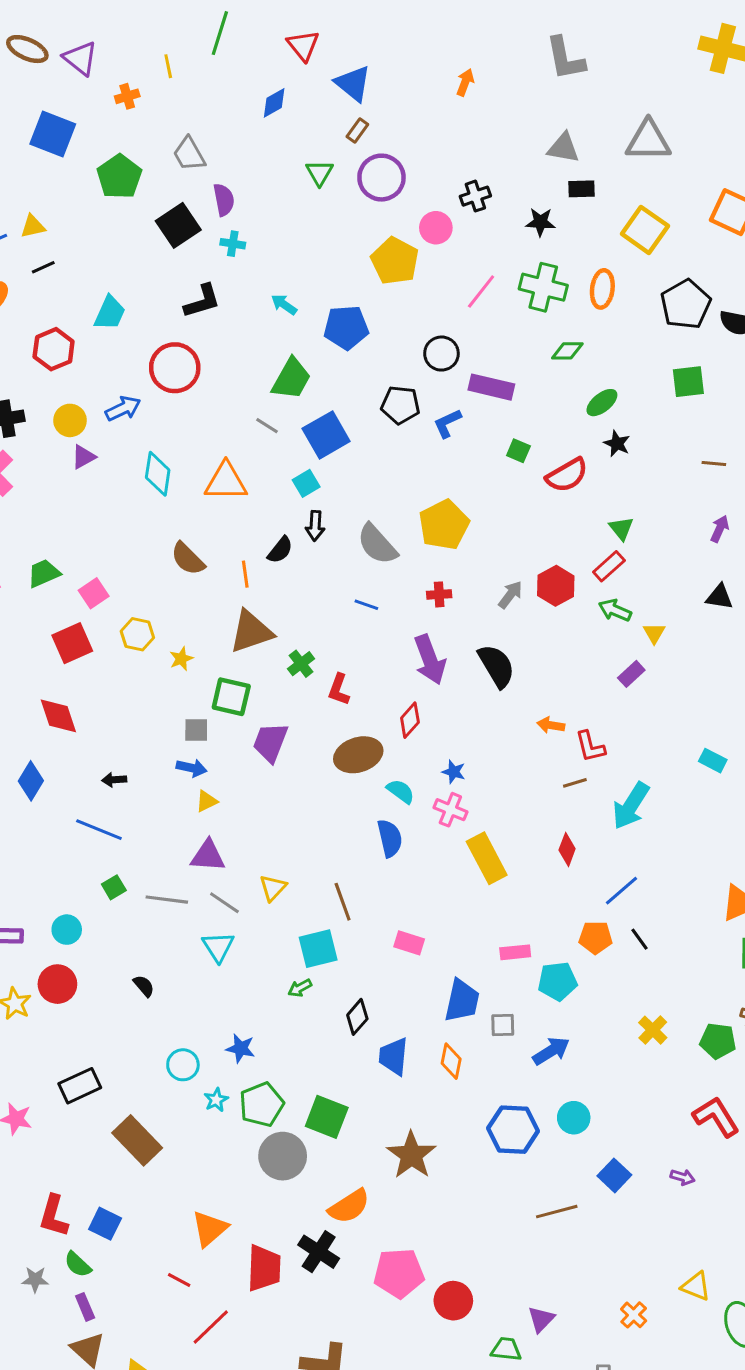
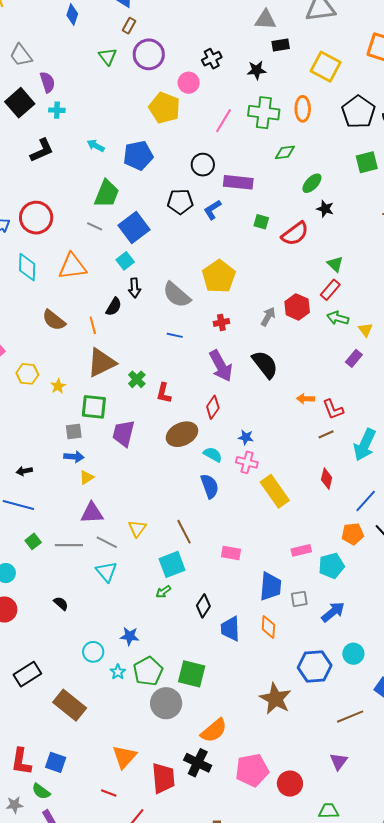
blue diamond: (274, 103) -> (72, 15), turned -35
red circle: (175, 368) -> (36, 218), moved
brown star: (411, 1155) -> (275, 699), moved
purple triangle: (541, 1319) -> (339, 761), moved

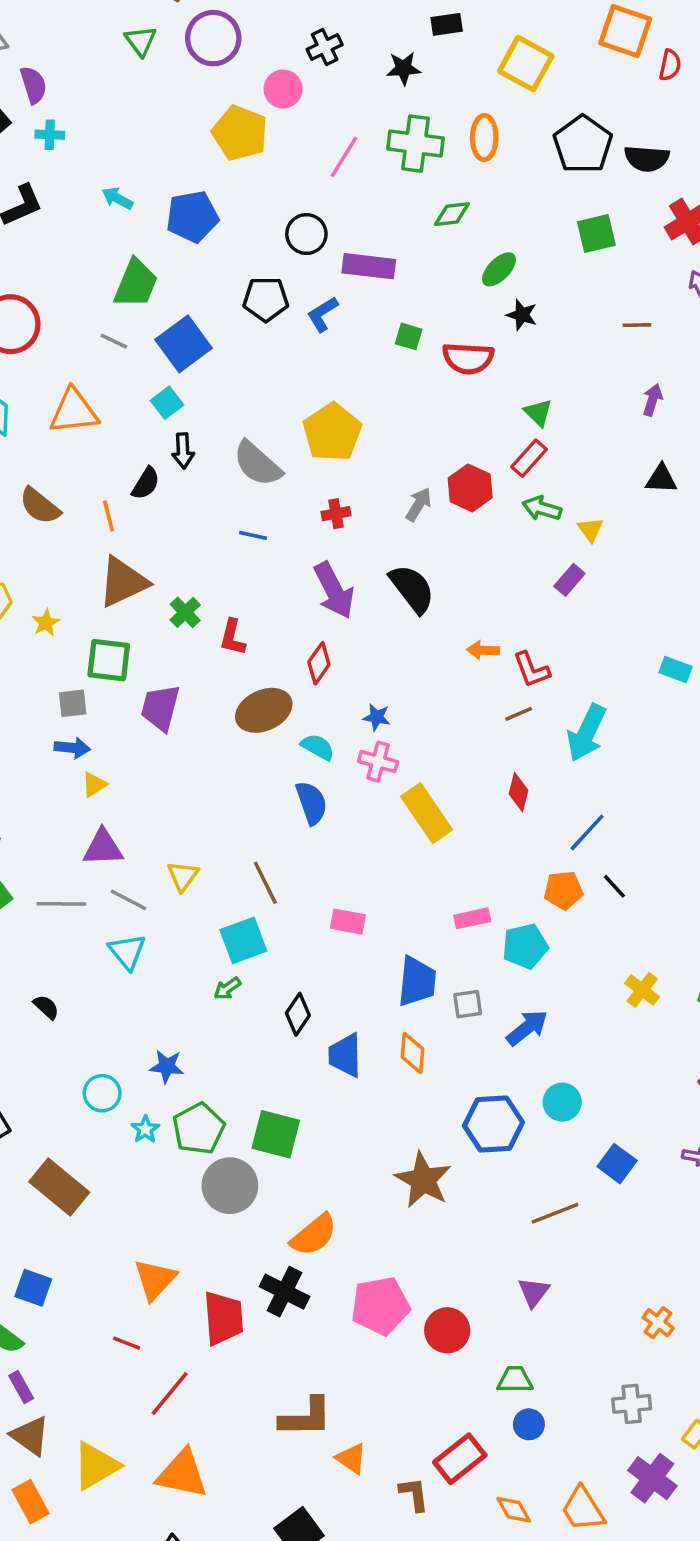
red semicircle: (295, 234) -> (468, 358), turned 40

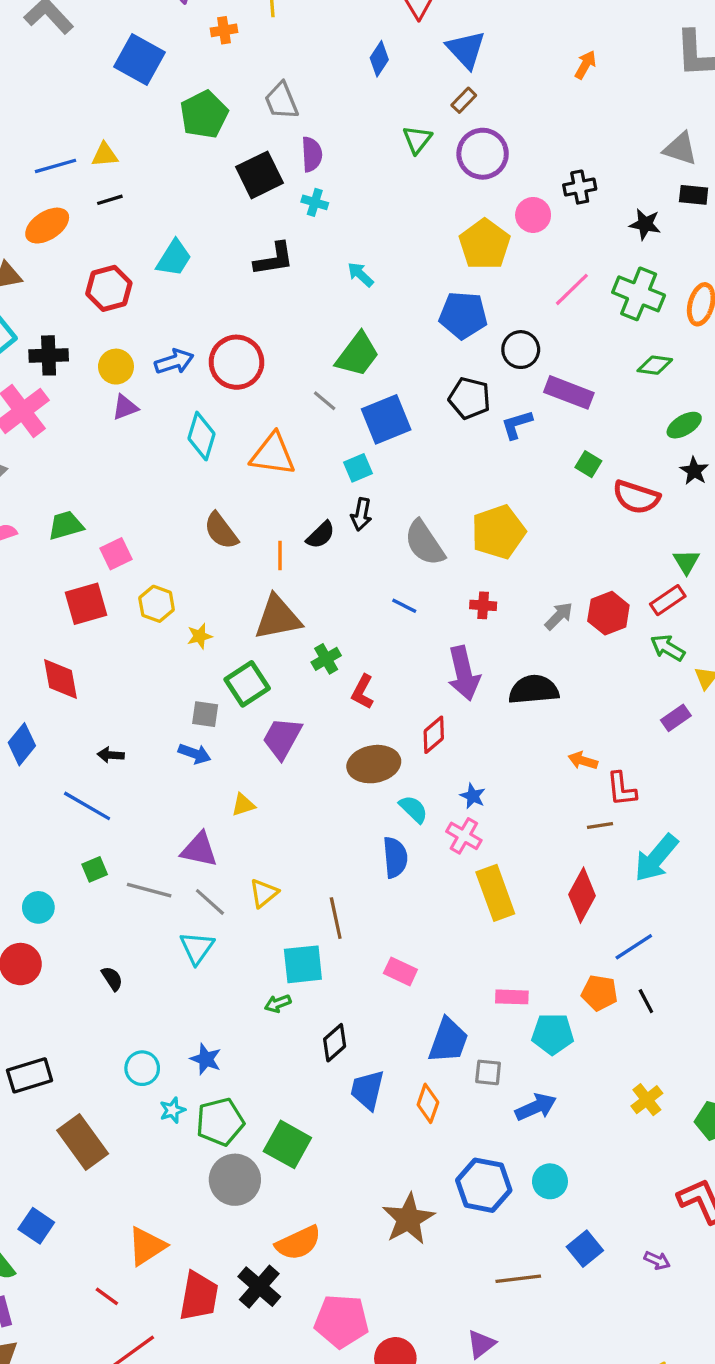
blue pentagon: (192, 217) -> (463, 315), moved
black semicircle: (412, 589) -> (534, 690), turned -72
green square: (109, 660) -> (247, 684), turned 36
yellow triangle: (94, 785) -> (243, 805), moved
red diamond: (518, 792) -> (582, 895), size x1.5

